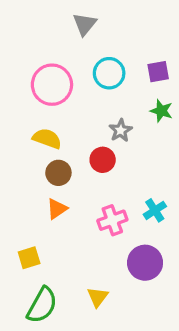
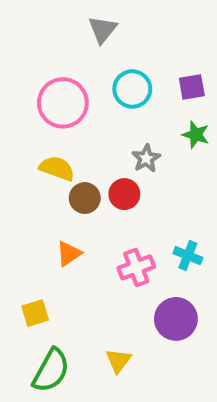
brown circle: (58, 173) -> (85, 198), moved
cyan cross: (155, 210) -> (188, 256), turned -35

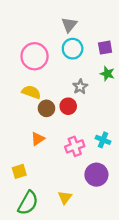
gray triangle: (103, 30) -> (69, 25), moved

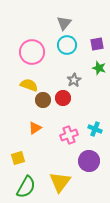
yellow triangle: (65, 197) -> (60, 182), size x1.6

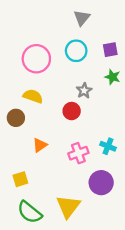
gray triangle: (64, 23) -> (82, 18), moved
brown circle: (43, 100) -> (16, 118), moved
green semicircle: (26, 187) -> (30, 212), turned 100

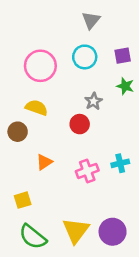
cyan cross: (108, 146) -> (120, 163), turned -35
purple circle: (101, 183) -> (113, 232), moved

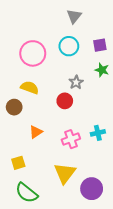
yellow triangle: (76, 230) -> (65, 173), moved

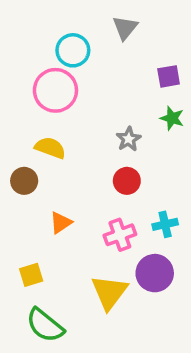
cyan circle: (69, 46) -> (73, 50), moved
red circle: (65, 101) -> (127, 181), moved
purple circle: (92, 189) -> (155, 273), moved

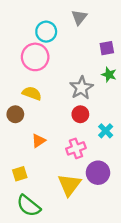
gray star: (129, 139) -> (81, 88), size x1.5
cyan cross: (165, 224) -> (106, 131), moved, turned -32

